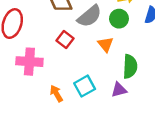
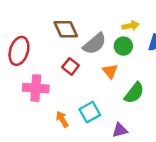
green semicircle: (130, 66) -> (134, 93), turned 35
purple triangle: (119, 90) -> (120, 130), moved

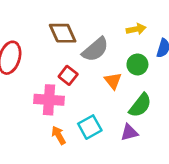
green circle: (123, 46) -> (137, 64), moved
pink cross: (36, 88) -> (49, 100), moved
purple triangle: (120, 130) -> (129, 132), moved

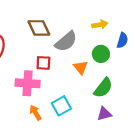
red square: (68, 75) -> (43, 63), turned -35
purple triangle: (129, 132) -> (104, 114), moved

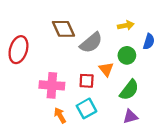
red square: (43, 63) -> (87, 81), moved

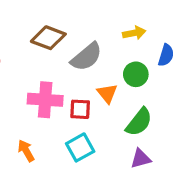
brown diamond: (63, 29) -> (48, 38), turned -45
pink cross: (52, 85) -> (45, 100), moved
orange arrow: (60, 115) -> (26, 151), moved

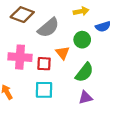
blue semicircle: (166, 55) -> (103, 27), turned 56
cyan square: (80, 147) -> (44, 90), turned 30

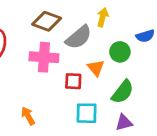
yellow arrow: (81, 11) -> (103, 17), moved, turned -64
pink cross: (20, 57) -> (44, 57), moved
cyan square: (44, 90) -> (87, 113), moved

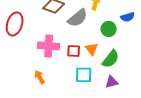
pink cross: (44, 57) -> (49, 46), moved
orange triangle: (96, 68) -> (92, 49), moved

